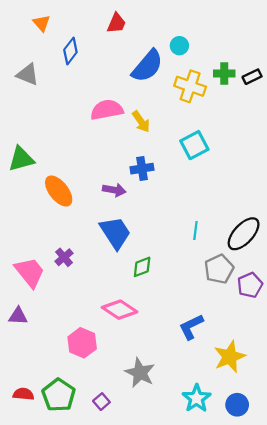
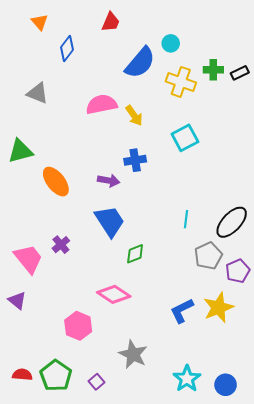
gray triangle: (28, 75) -> (38, 93), moved
purple triangle: (18, 316) -> (17, 300), turned 36
yellow star: (230, 357) -> (218, 308), moved

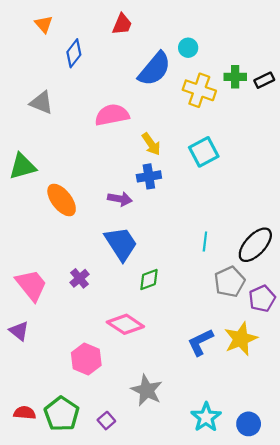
yellow arrow: (134, 116) -> (151, 144), moved
purple cross: (61, 245) -> (80, 278), moved

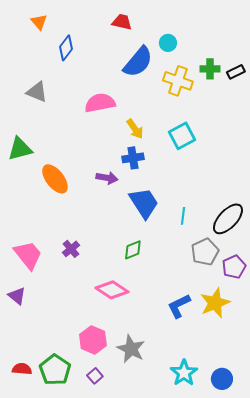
red trapezoid: (122, 24) -> (122, 22), moved, turned -100
blue trapezoid: (121, 244) -> (144, 203), moved
pink hexagon: (86, 359) -> (93, 340), moved

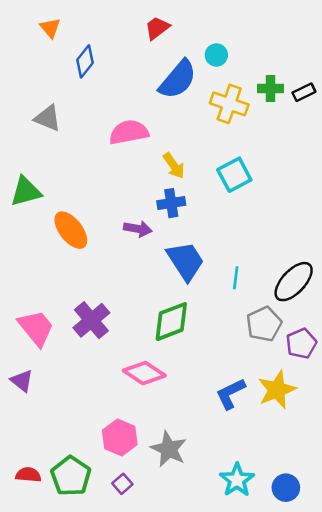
red trapezoid: (122, 22) -> (157, 28), turned -50
purple cross: (71, 249) -> (91, 320), size x1.6
green diamond: (133, 250) -> (171, 322), size x1.6

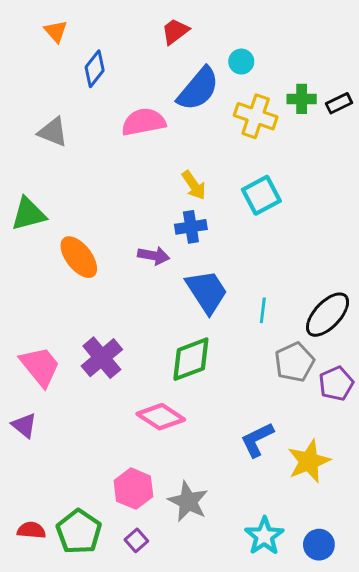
pink semicircle: (129, 132) -> (144, 122), moved
yellow star: (277, 390) -> (309, 461), moved

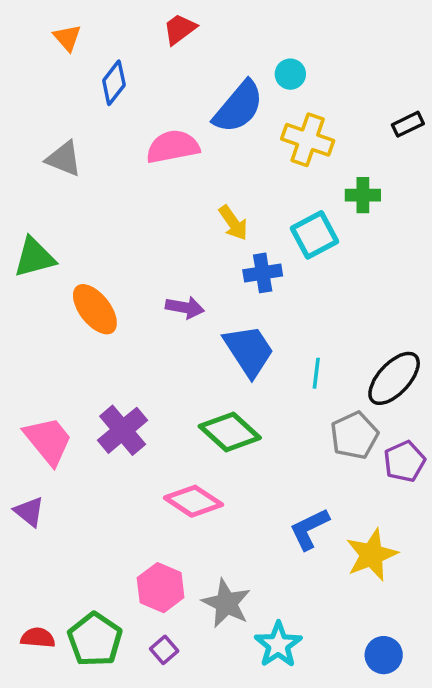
red trapezoid: (175, 31) -> (180, 29), moved
green cross: (302, 99) -> (363, 195), moved
blue cross: (191, 227) -> (263, 273), moved
green diamond: (191, 359) -> (230, 432), turned 63
cyan star: (264, 536) -> (278, 645), moved

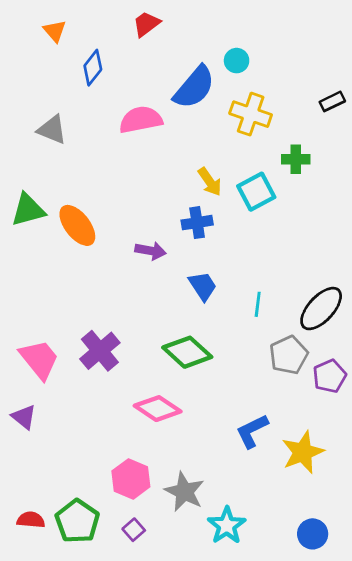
yellow arrow: (233, 223) -> (210, 182), moved
blue cross: (263, 273) -> (197, 223), moved
orange ellipse: (95, 309) -> (77, 225), moved
blue trapezoid: (249, 351) -> (203, 286), size x0.7

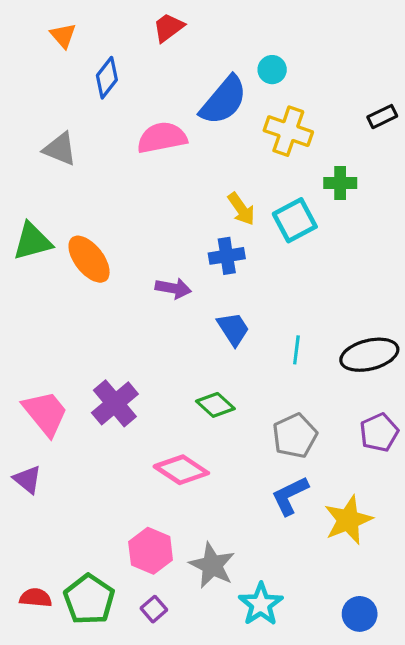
black ellipse: (321, 309) -> (369, 355), turned 33
green diamond: (187, 352) -> (215, 405), size x0.7
gray pentagon: (289, 355) -> (295, 436), moved

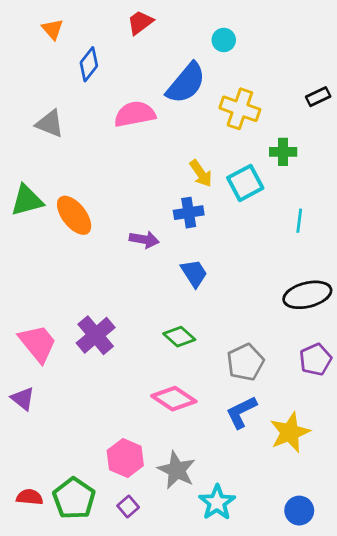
cyan circle: (272, 70) -> (224, 40), moved
cyan line: (296, 350) -> (299, 221), moved
pink diamond: (181, 470) -> (174, 399), moved

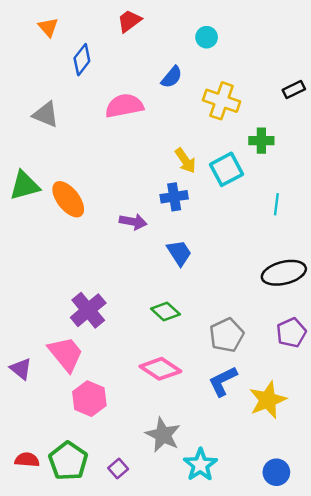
blue semicircle: (186, 83) -> (172, 77), size x0.6
pink trapezoid: (38, 343) -> (66, 354), moved
pink hexagon: (125, 458) -> (89, 399), moved

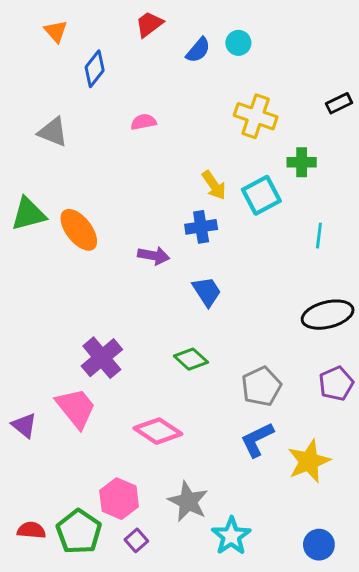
blue semicircle: (172, 77) -> (198, 50), moved
pink semicircle: (124, 106) -> (144, 122), size x0.6
pink diamond: (160, 369) -> (158, 431), moved
pink hexagon: (89, 399) -> (119, 499), moved

